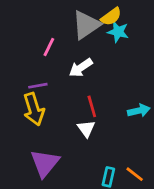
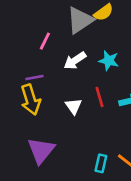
cyan star: (118, 32) -> (109, 61), moved
red line: (92, 106) -> (100, 97), moved
white triangle: (86, 129) -> (74, 106), moved

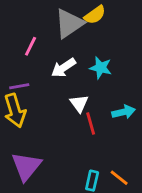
red line: (100, 97) -> (91, 123), moved
white triangle: (74, 106) -> (79, 103), moved

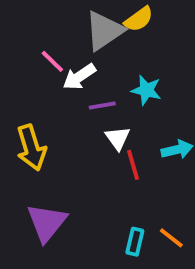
pink line: (31, 46) -> (52, 61), turned -72
white arrow: (63, 68) -> (79, 77), moved
purple line: (19, 86) -> (102, 105), moved

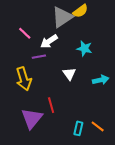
pink line: (52, 61) -> (25, 33), moved
purple line: (102, 105) -> (39, 57), moved
red line: (133, 165) -> (51, 105), moved

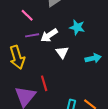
pink line: (25, 33) -> (27, 15), moved
white arrow: (49, 41) -> (49, 35), moved

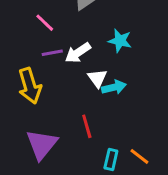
cyan arrow: (93, 58) -> (114, 87), moved
red line: (44, 83) -> (87, 126), moved

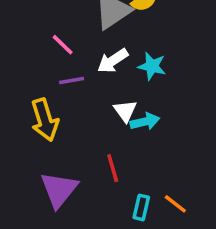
white arrow: (78, 53) -> (113, 61), moved

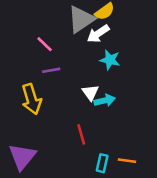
white arrow: (113, 61) -> (98, 34), moved
purple triangle: (59, 190) -> (22, 157), moved
orange line: (175, 204) -> (127, 161), turned -30

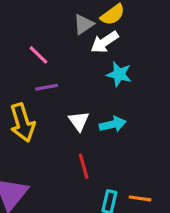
gray triangle: (81, 19) -> (84, 24), size x0.6
white triangle: (90, 93) -> (79, 121), moved

